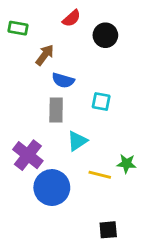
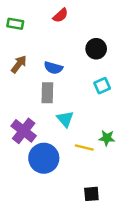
black circle: (105, 35) -> (96, 49), moved
brown arrow: (45, 55) -> (19, 64), moved
cyan square: (101, 102) -> (102, 86), moved, turned -35
cyan triangle: (77, 141) -> (65, 119), turned -36

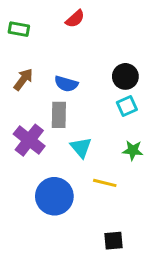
black circle: (96, 49) -> (125, 76), moved
purple cross: (24, 131) -> (29, 140), moved
green star: (107, 138) -> (133, 150), moved

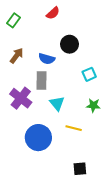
green rectangle: (19, 29) -> (13, 20), turned -64
black circle: (125, 76) -> (70, 44), moved

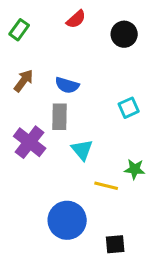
black circle: (70, 44) -> (124, 34), moved
green star: (93, 105) -> (135, 169), moved
blue circle: (38, 138) -> (67, 220), moved

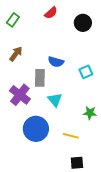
blue semicircle: (67, 85) -> (56, 62), moved
yellow line: (106, 186) -> (71, 136), moved
blue circle: (67, 220) -> (36, 129), moved

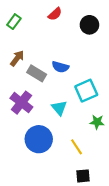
cyan square: (86, 72) -> (86, 91), moved, size x1.5
gray rectangle: (40, 78) -> (37, 73), moved, turned -60
yellow line: (71, 136) -> (77, 147), turned 42

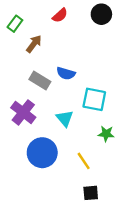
black circle: (89, 25) -> (101, 14), moved
brown arrow: (17, 58) -> (34, 44), moved
cyan square: (86, 91) -> (94, 99), turned 35

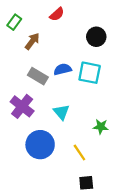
black circle: (101, 14) -> (96, 37), moved
blue semicircle: (66, 73) -> (63, 69), turned 150
cyan square: (94, 99) -> (90, 73), moved

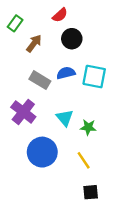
black circle: (96, 37) -> (72, 39), moved
green star: (101, 127) -> (88, 127), moved

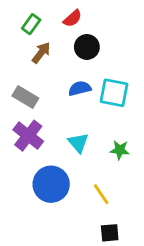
green rectangle: (15, 23) -> (31, 24), moved
gray rectangle: (40, 80) -> (25, 97), moved
green star: (88, 127) -> (120, 150), moved

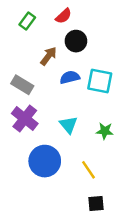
brown arrow: (41, 53) -> (48, 56), moved

